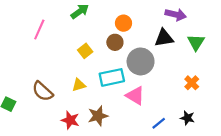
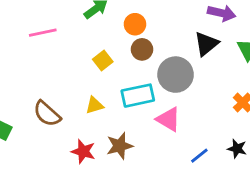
orange circle: (123, 23) -> (135, 24), moved
pink line: (39, 30) -> (43, 33), turned 54
black triangle: (164, 38) -> (206, 44), turned -30

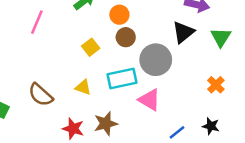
pink line: (43, 33) -> (37, 22), turned -55
yellow triangle: (94, 105) -> (83, 87), turned 36

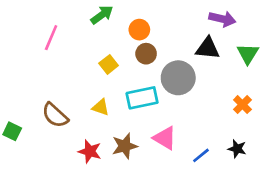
black triangle: (183, 32) -> (208, 48), turned 45
pink triangle: (149, 100) -> (165, 138), moved

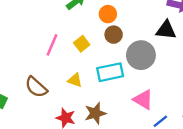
pink line: (51, 38) -> (52, 45), moved
pink triangle: (165, 138) -> (143, 100), moved

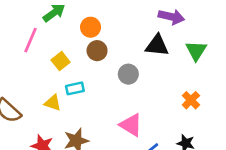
pink line: (52, 45) -> (31, 40), moved
gray circle: (141, 55) -> (128, 74), size x0.6
cyan rectangle: (110, 72) -> (75, 88), moved, size x0.6

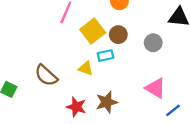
brown circle: (97, 51) -> (118, 35), moved
yellow square: (61, 61) -> (93, 31), size x1.5

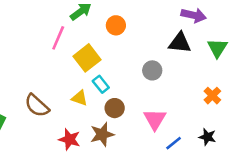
brown circle: (118, 35) -> (115, 108), moved
cyan rectangle: (105, 56) -> (101, 84), turned 63
pink triangle: (156, 88) -> (155, 119), turned 30

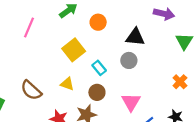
pink line: (58, 38) -> (29, 28), moved
black triangle: (180, 43) -> (135, 37), moved
cyan rectangle: (101, 84) -> (99, 68), moved

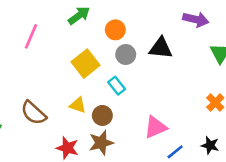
gray circle: (129, 60) -> (126, 55), moved
brown circle: (97, 92) -> (102, 115), moved
pink triangle: (131, 102) -> (156, 127), turned 36

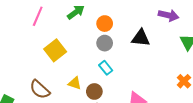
pink line: (31, 36) -> (38, 16), moved
gray circle: (126, 55) -> (105, 43), moved
yellow square: (85, 64) -> (55, 50), moved

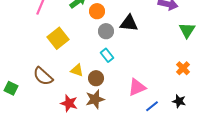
orange circle: (105, 24) -> (97, 11), moved
black triangle: (141, 38) -> (129, 23), moved

